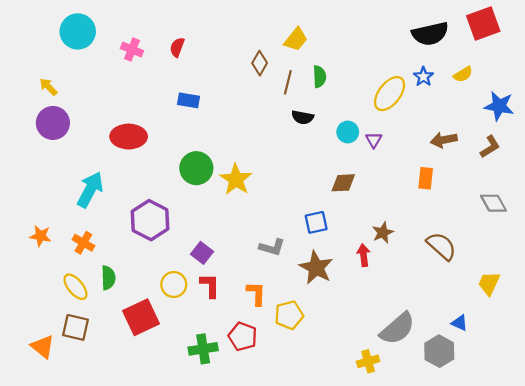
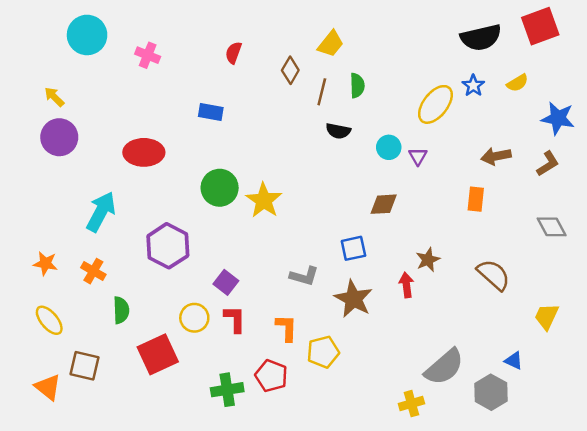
red semicircle: (177, 47) -> (233, 53), moved
yellow ellipse: (75, 287) -> (49, 320), moved

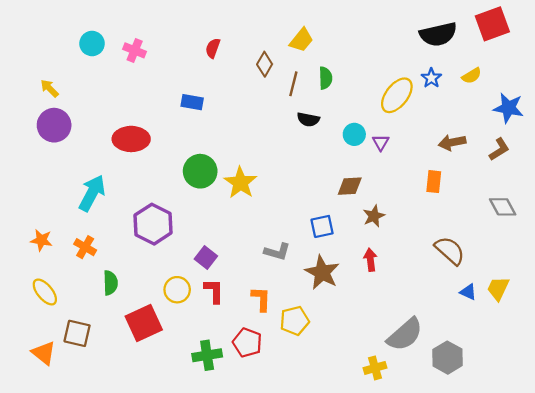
cyan circle: (87, 35) -> (92, 44), moved, size x0.7
brown star: (428, 260) -> (374, 216), moved
blue triangle: (514, 361) -> (468, 292), moved

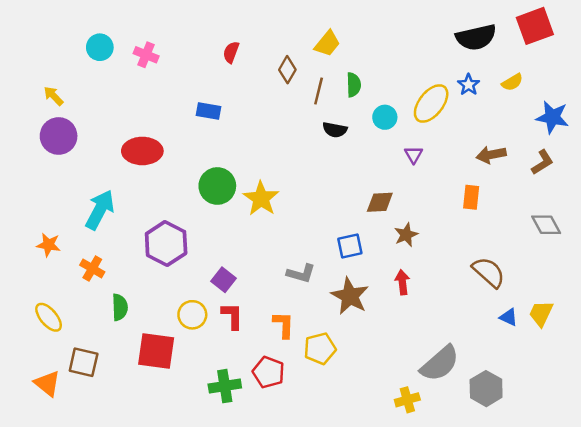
cyan circle: (354, 134) -> (385, 117), moved
orange star: (41, 240) -> (49, 245), moved
red square: (144, 323) -> (156, 351), turned 33

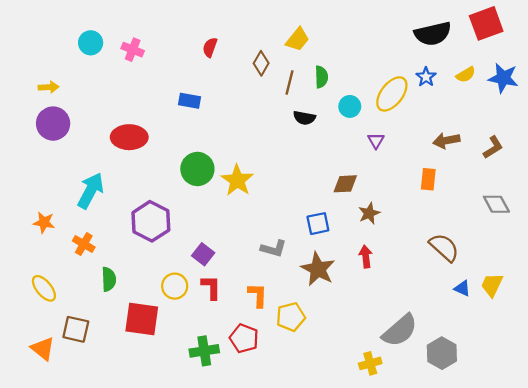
yellow arrow: (54, 96) -> (49, 87), turned 132
blue star: (552, 117) -> (503, 78), moved

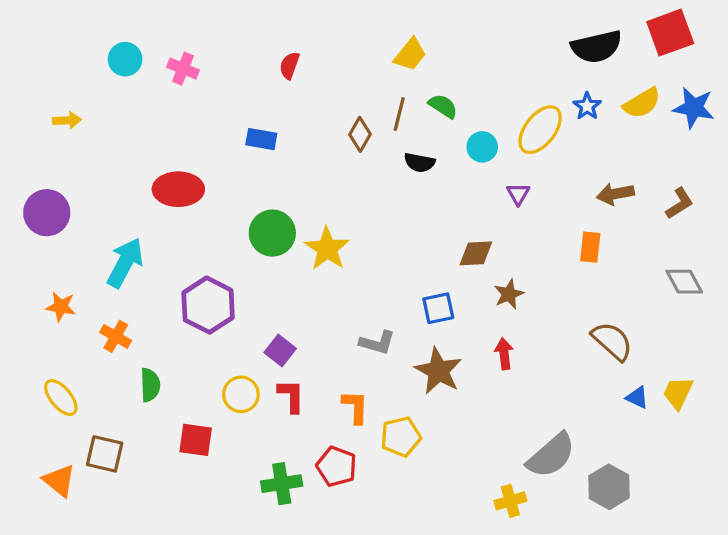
brown diamond: (261, 63) -> (360, 134), moved
yellow semicircle: (466, 75) -> (642, 103), size x1.4
green semicircle: (321, 77) -> (443, 106), turned -55
purple circle: (53, 124) -> (47, 213), moved
red square: (142, 319) -> (196, 440), size x0.7

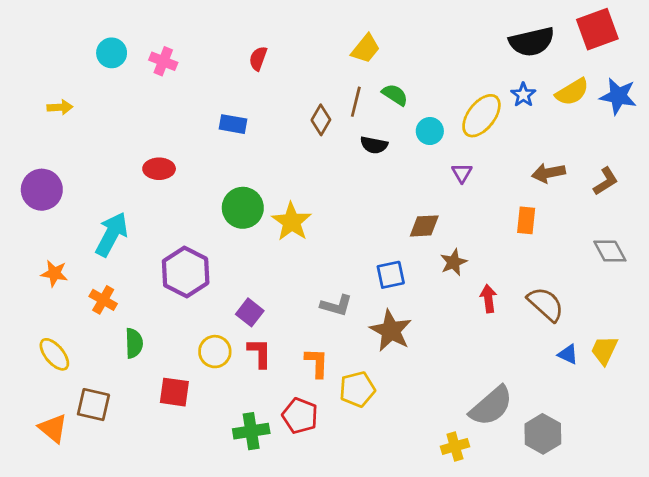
red ellipse: (178, 189) -> (159, 169), size x0.7
red arrow: (504, 354) -> (488, 299), moved

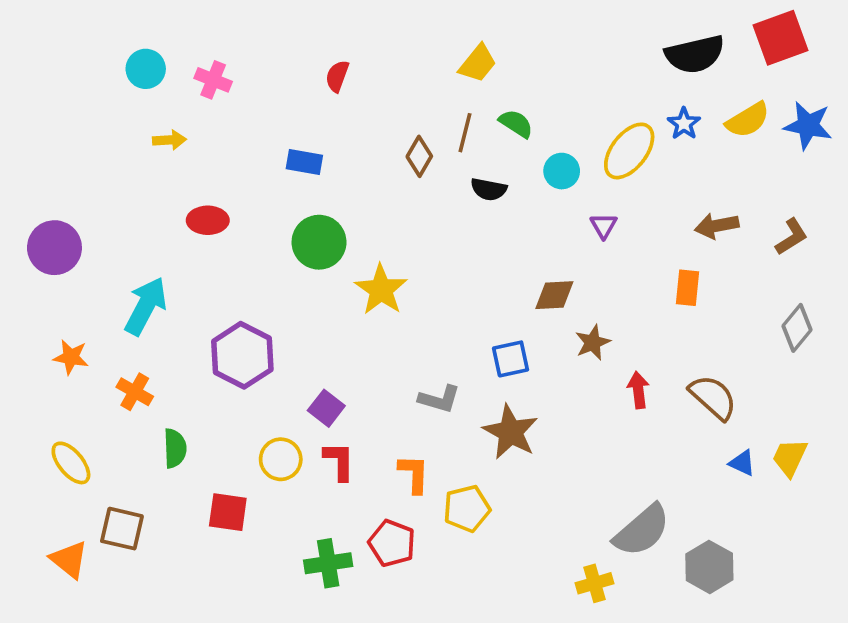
yellow arrow: (60, 107) -> (169, 140), moved
green circle: (243, 208) -> (319, 242), moved
gray diamond: (610, 251) -> (797, 328), turned 68

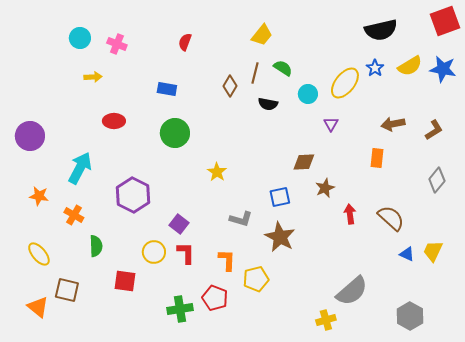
red square: (781, 38) -> (445, 21), moved
yellow star: (381, 290) -> (217, 172), moved, size x0.7
gray hexagon: (709, 567) -> (410, 316), moved

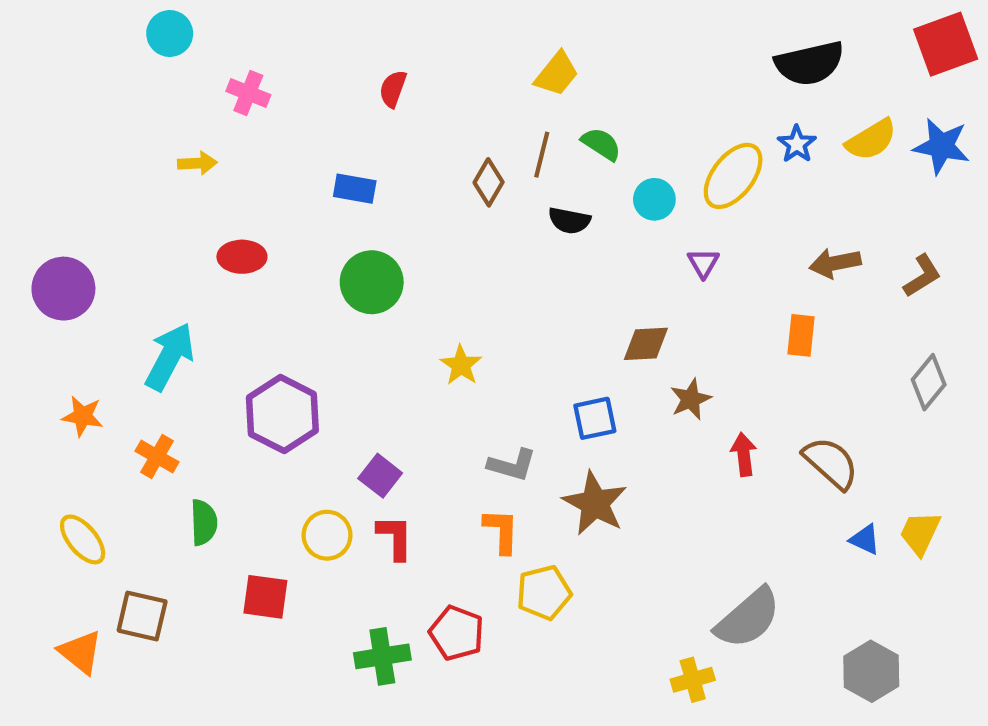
cyan circle: (80, 38) -> (170, 34), moved
orange L-shape: (227, 260) -> (501, 531), moved

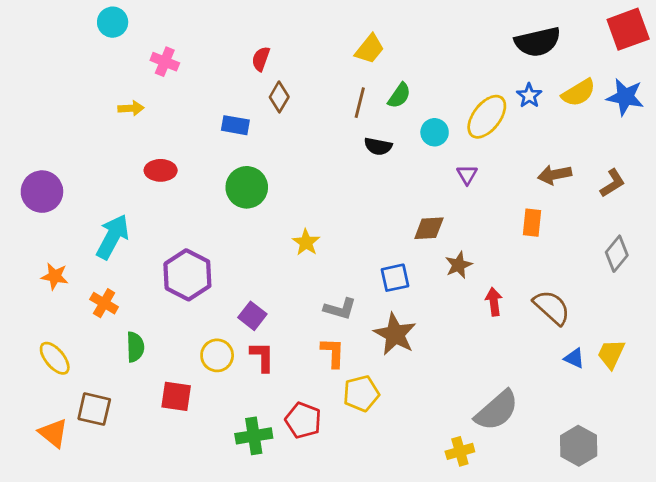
green semicircle: (601, 144) -> (399, 96), turned 92
brown diamond: (489, 182) -> (279, 97), moved

